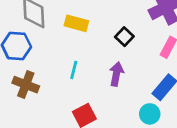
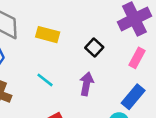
cyan line: (74, 70) -> (45, 80), turned -66

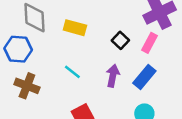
pink rectangle: (137, 58) -> (149, 43), moved
blue rectangle: (133, 97) -> (144, 77), moved

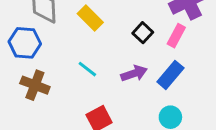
yellow rectangle: (75, 28) -> (90, 18), turned 30
purple arrow: (113, 76) -> (134, 73), turned 60

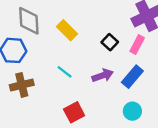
brown cross: (35, 85) -> (22, 85), turned -35

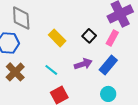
yellow rectangle: (67, 30) -> (57, 38), moved
cyan line: (65, 72) -> (51, 70), moved
brown cross: (22, 85) -> (15, 72), turned -30

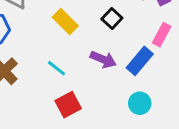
pink rectangle: (112, 38) -> (162, 35), moved
purple arrow: (83, 64) -> (103, 59), turned 42

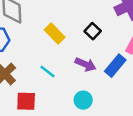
cyan circle: (140, 103) -> (83, 100), moved
red square: (68, 105) -> (26, 101), moved, turned 30

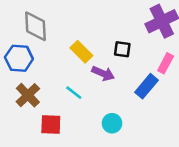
black square: (93, 31) -> (122, 49), turned -35
purple arrow: (86, 64) -> (103, 73), moved

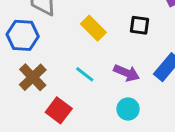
purple arrow: (103, 73) -> (127, 73), moved
red square: (51, 124) -> (59, 110), turned 35

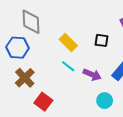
cyan line: (85, 74) -> (68, 66), moved
cyan circle: (128, 109) -> (105, 101), moved

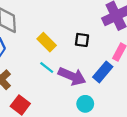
purple arrow: (92, 75) -> (72, 76), size x1.4

